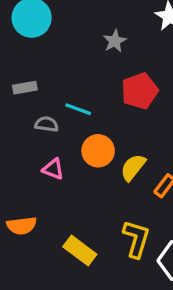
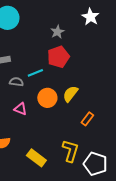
red pentagon: (140, 91) -> (58, 57), moved
cyan line: (78, 109) -> (35, 73), turned -42
yellow semicircle: (133, 167) -> (70, 94), moved

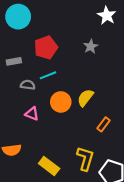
gray star: (57, 32) -> (91, 46), moved
red pentagon: (58, 57) -> (46, 48), moved

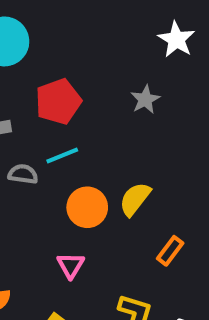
pink triangle: (32, 114) -> (71, 265), moved, turned 40

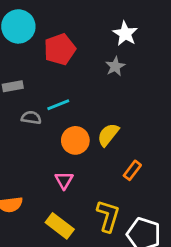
white star: (176, 39) -> (125, 34), moved
red pentagon: (58, 102) -> (60, 49), moved

